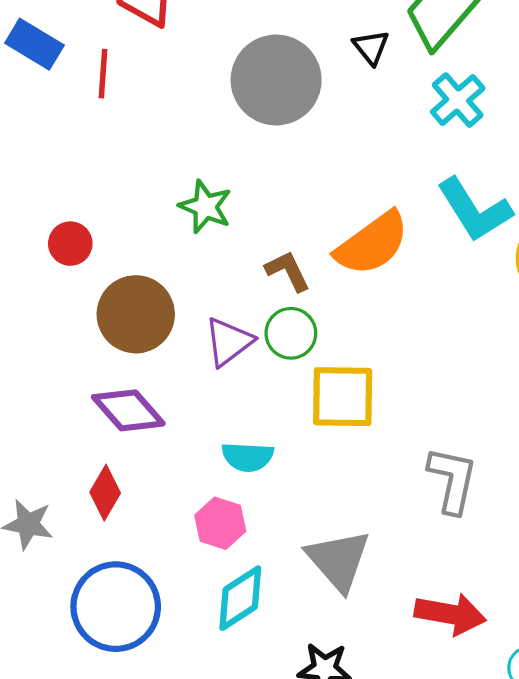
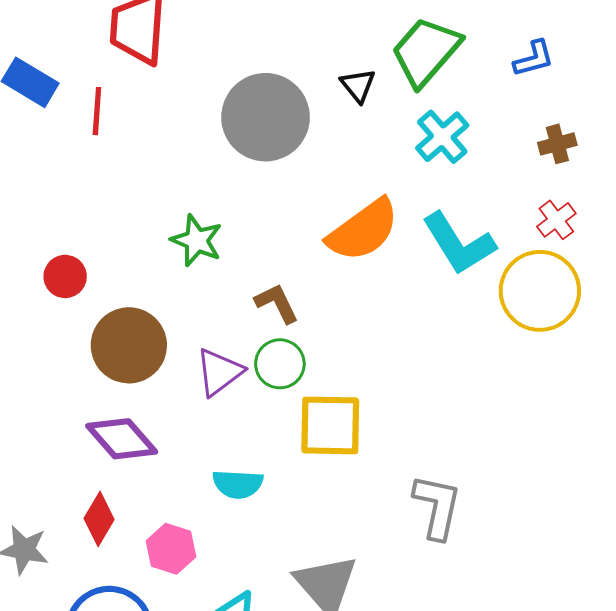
orange semicircle: (372, 244) -> (363, 230), moved
pink hexagon: (220, 523) -> (171, 549), moved

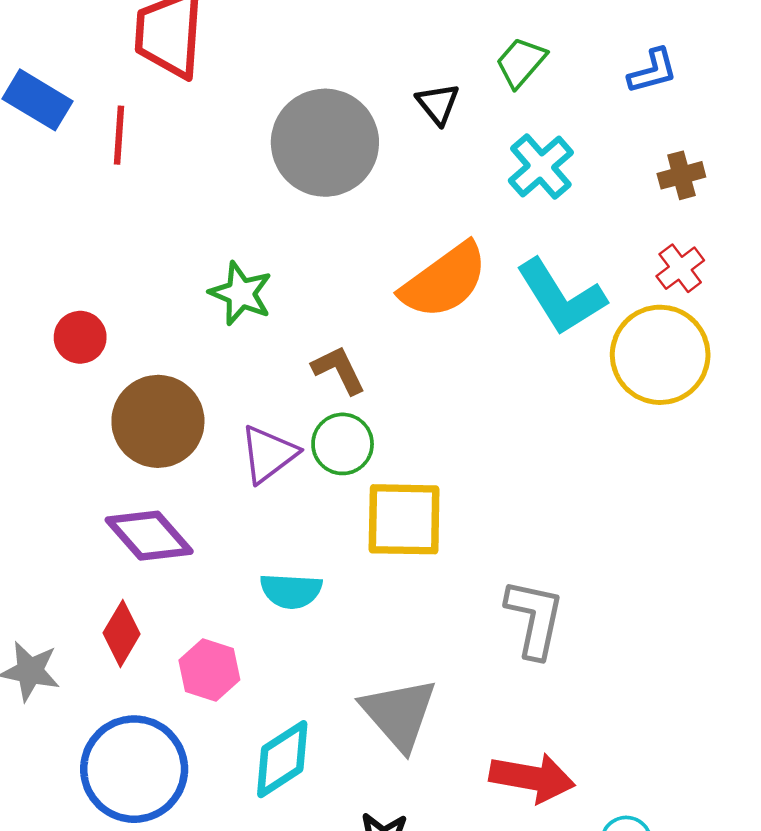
green trapezoid: (426, 51) -> (521, 62), size x0.6

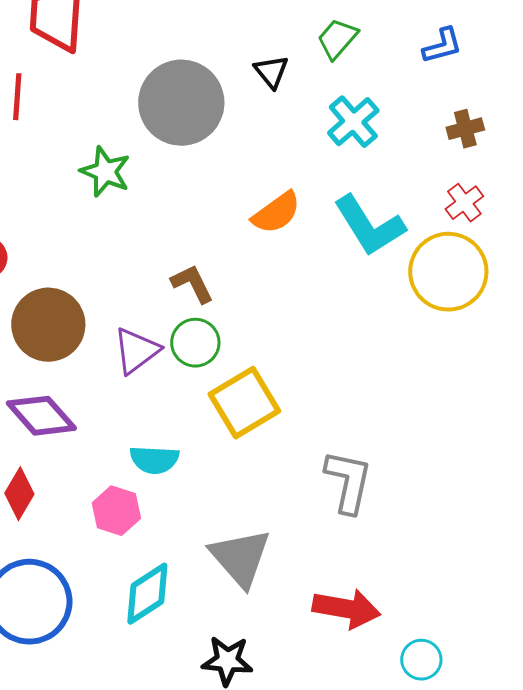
orange semicircle: (444, 281) -> (276, 213), size x0.7
green star: (241, 293) -> (105, 172), moved
yellow square: (404, 519) -> (244, 403), turned -32
pink hexagon: (209, 670) -> (116, 511), moved

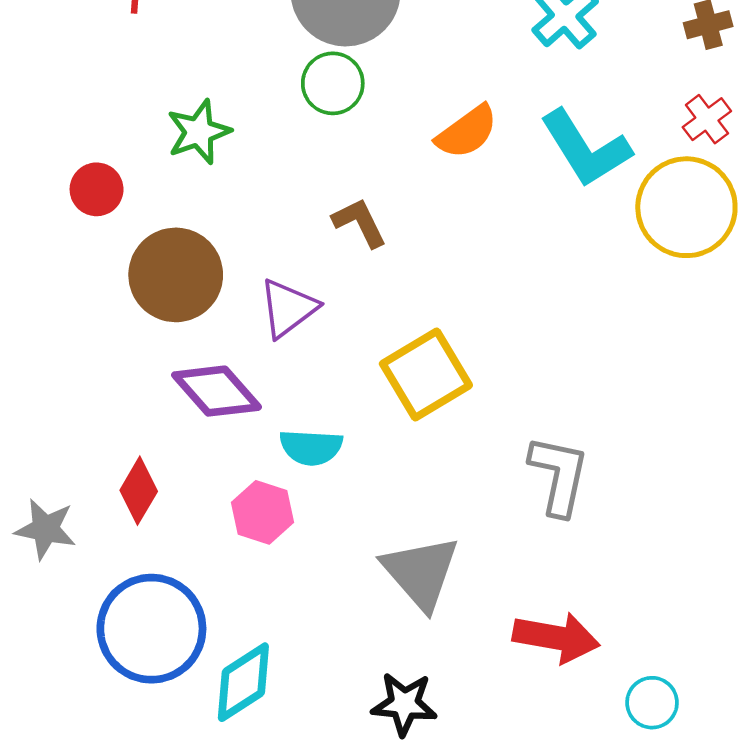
green star: (105, 172) -> (199, 132), moved, turned 30
green circle: (195, 343) -> (333, 83), moved
purple diamond: (41, 416) -> (217, 391), moved
cyan diamond: (147, 594) -> (243, 682), moved

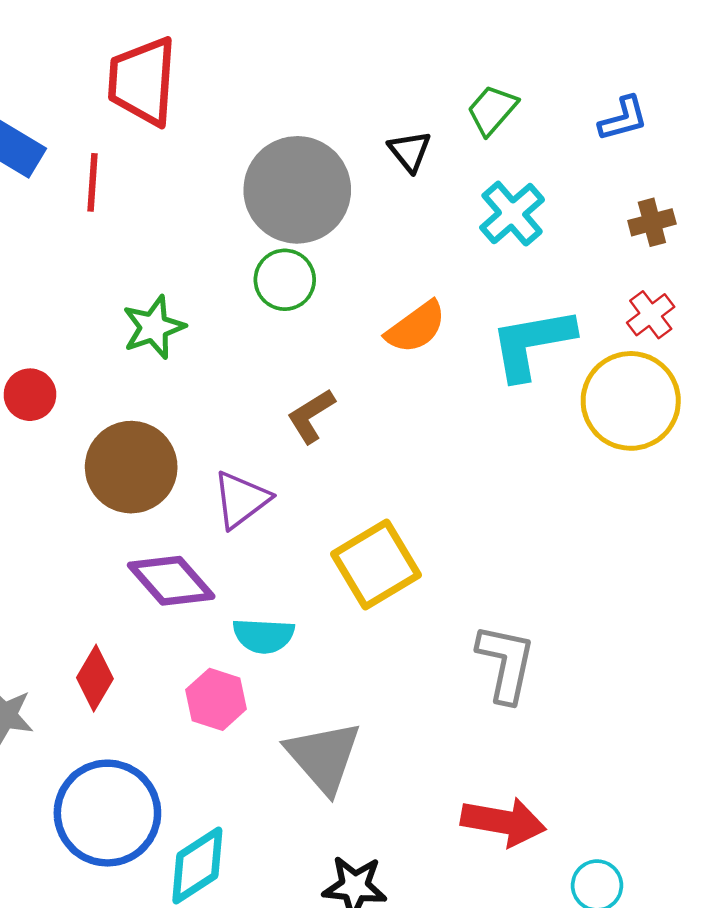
cyan L-shape: (586, 148) -> (532, 343), turned 112
red circle: (97, 189) -> (30, 395), moved
brown L-shape: (360, 223) -> (311, 416), turned -96
gray triangle: (421, 572) -> (323, 757), moved

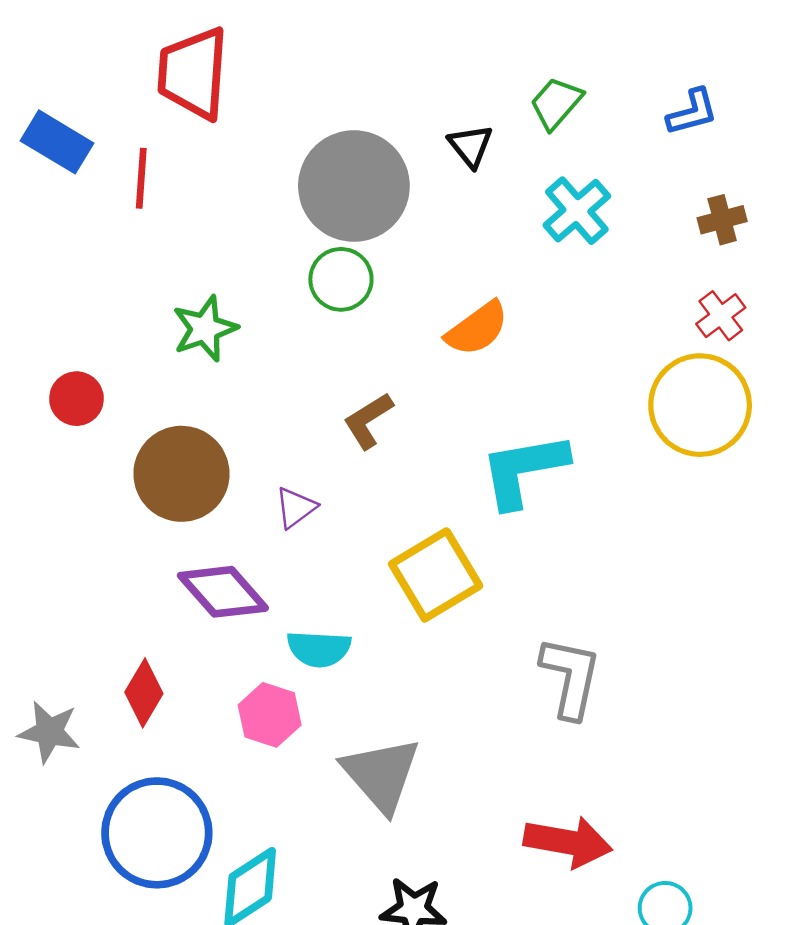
cyan L-shape: (532, 343) -> (524, 470), moved
purple triangle: (241, 500) -> (296, 508), size x0.7

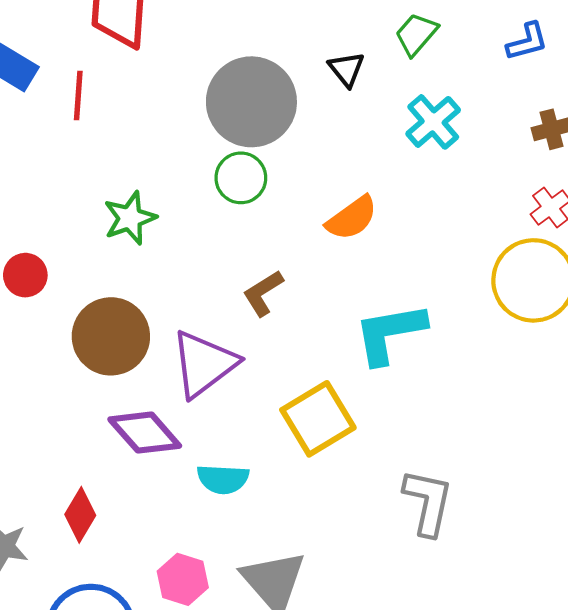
purple triangle: (296, 508) -> (204, 364), size x2.0
pink hexagon: (270, 715) -> (183, 579), moved

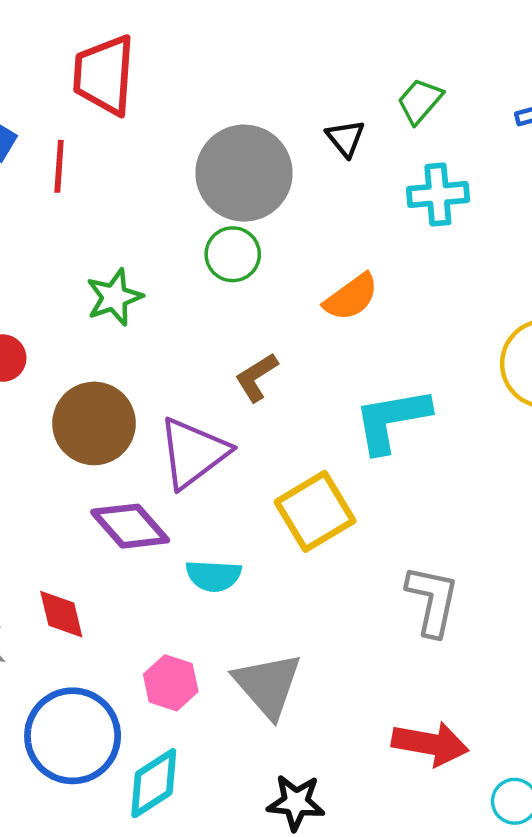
cyan cross: (433, 122) -> (438, 195), turned 36
red diamond: (80, 515) -> (61, 614), turned -44

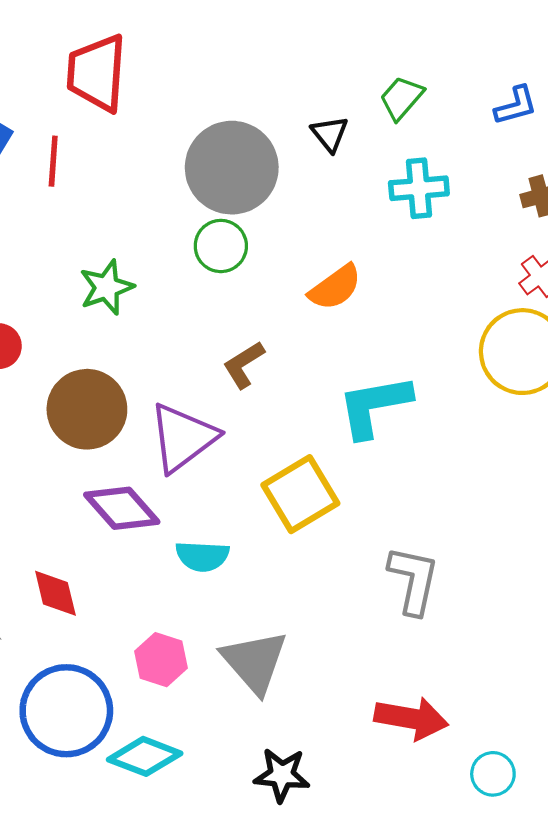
cyan diamond: (154, 783) -> (145, 756), turned 54

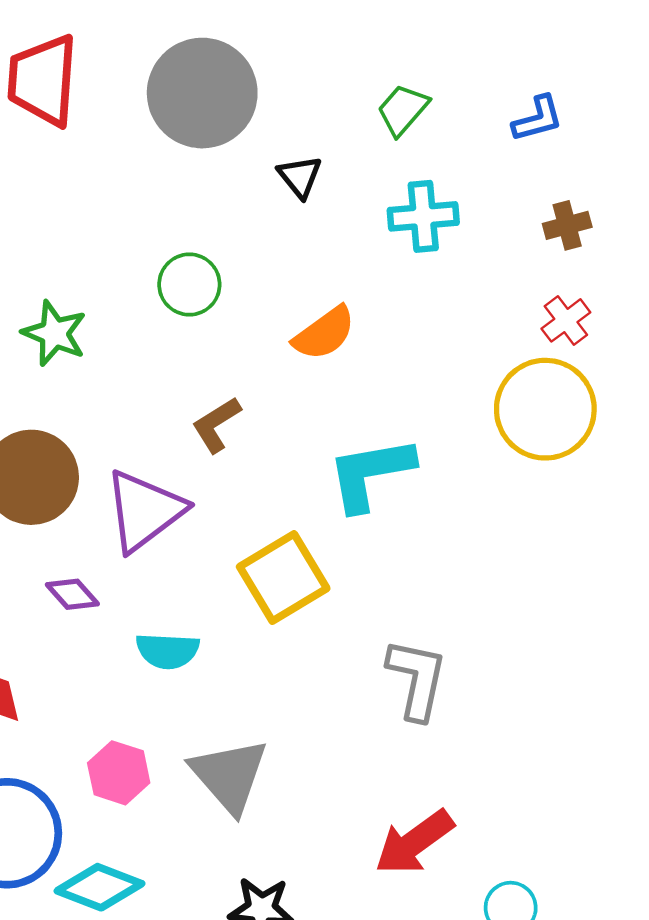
black triangle: (330, 134) -> (300, 177), moved
gray circle: (232, 168) -> (202, 93), moved
green star: (107, 287) -> (54, 333), turned -30
purple diamond: (122, 508) -> (72, 594), size x0.6
red arrow: (411, 718) -> (414, 842), turned 134

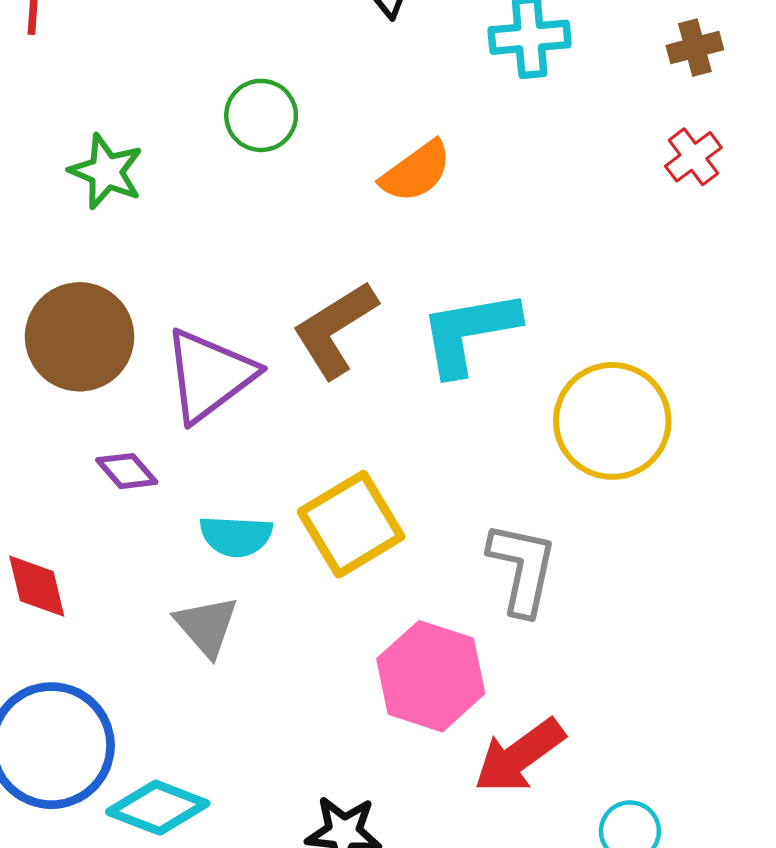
yellow circle: (545, 409) -> (612, 421), moved
brown L-shape: (216, 425) -> (335, 329), moved, size x1.5
yellow square: (283, 578) -> (351, 524), moved
pink hexagon: (119, 773) -> (431, 676), moved, size x1.5
gray triangle: (229, 775) -> (206, 626), moved, size x0.7

